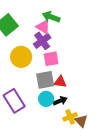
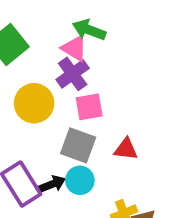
gray square: (45, 80) -> (78, 145), turned 30
red triangle: (60, 82) -> (126, 149), moved
black arrow: (60, 101) -> (52, 184), moved

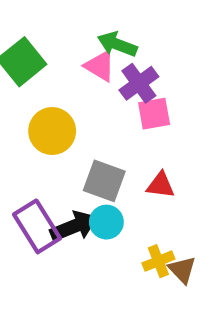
purple cross: (73, 74) -> (139, 83), moved
pink square: (89, 107) -> (154, 114), moved
black arrow: (52, 184) -> (74, 226), size x1.5

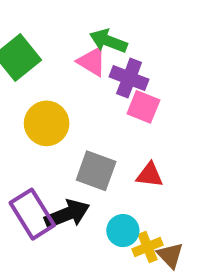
purple cross: (139, 83) -> (129, 78), turned -33
pink square: (154, 114) -> (143, 107), turned 32
cyan circle: (106, 222) -> (123, 231), moved

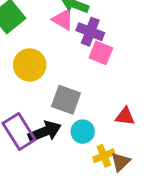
red triangle: (150, 175) -> (125, 116), moved
cyan circle: (123, 231) -> (83, 132), moved
brown triangle: (170, 255) -> (121, 162), turned 30

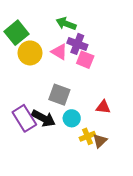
pink triangle: (63, 20) -> (59, 52), moved
yellow circle: (30, 65) -> (30, 53), moved
black arrow: (45, 132) -> (44, 118), turned 50

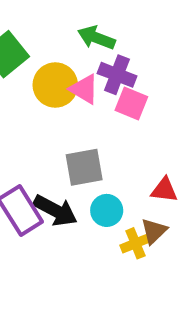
yellow circle: (30, 53) -> (55, 85), moved
gray square: (59, 95) -> (84, 167), turned -30
brown triangle: (100, 141) -> (154, 231), moved

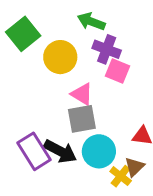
pink triangle: (84, 89) -> (82, 94), moved
cyan circle: (107, 210) -> (99, 151), size x1.4
yellow cross: (135, 243) -> (121, 176), turned -30

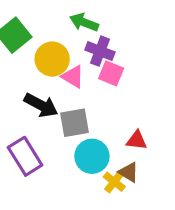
pink triangle: (82, 94) -> (73, 77), moved
black arrow: (60, 151) -> (41, 105), moved
brown triangle: (134, 167) -> (129, 172), turned -45

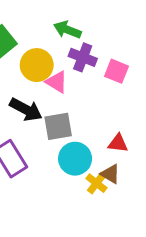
pink square: (111, 73) -> (116, 71), moved

